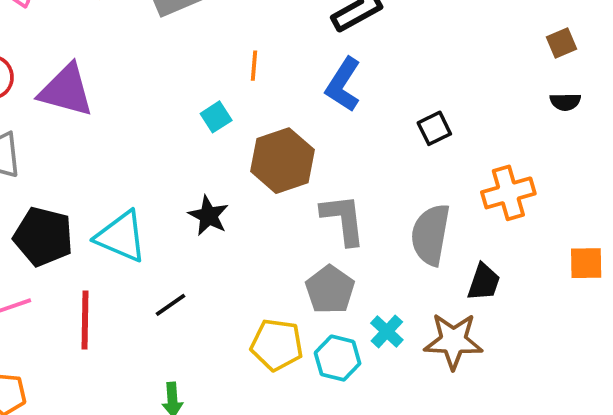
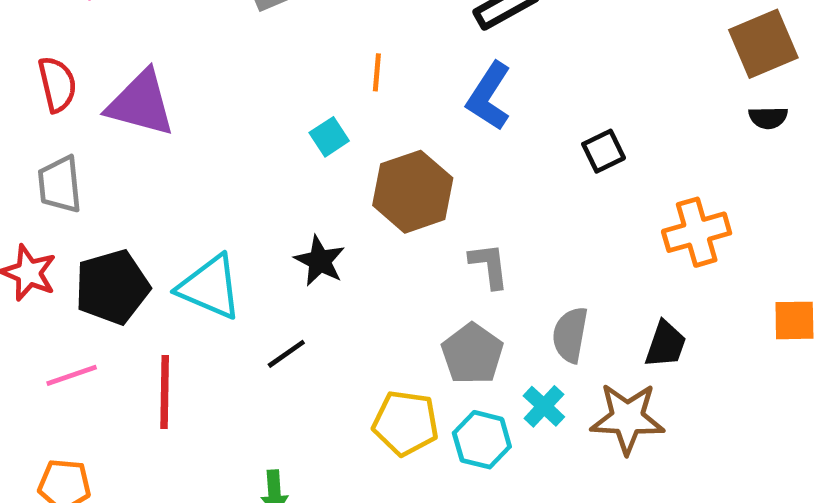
brown square: (562, 43) -> (763, 44), size x1.8
gray L-shape: (343, 219) -> (489, 266), size x0.7
gray semicircle: (431, 235) -> (570, 335), moved, size x0.7
black pentagon: (43, 237) -> (112, 287), turned -30
black line: (170, 305) -> (286, 354), moved

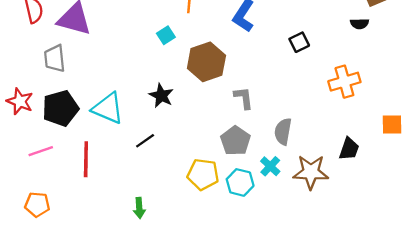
black semicircle: (768, 118) -> (359, 24), moved
gray trapezoid: (60, 184) -> (55, 58), moved
black trapezoid: (666, 344) -> (349, 149), moved

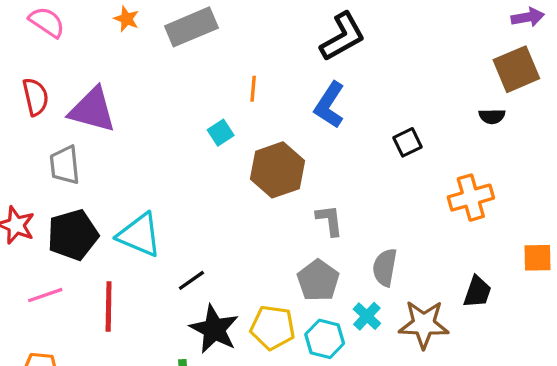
black star: (161, 96) -> (214, 329), moved, size x1.4

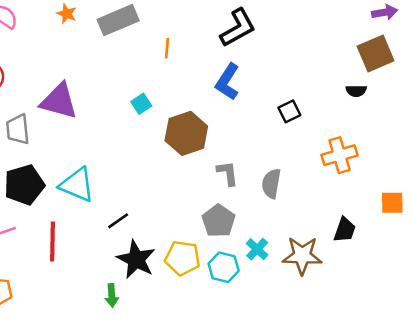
orange line: (253, 89) -> (167, 48), moved
purple triangle: (92, 110) -> (59, 101), moved
gray semicircle: (385, 267) -> (271, 183), moved

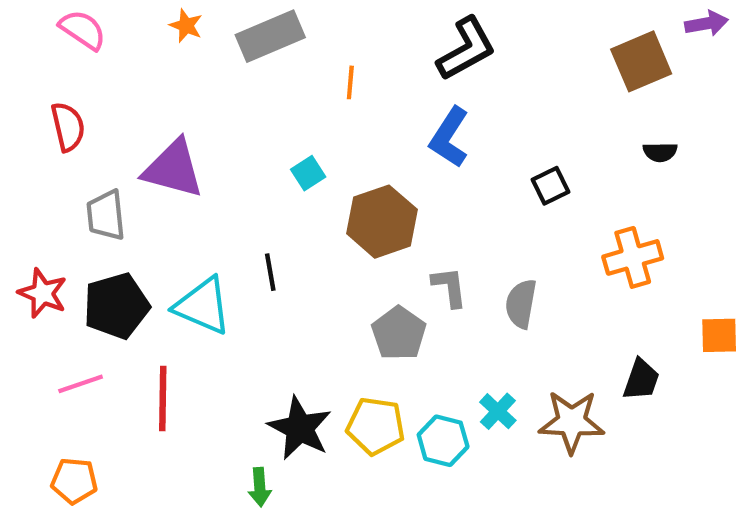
brown square: (376, 54) -> (641, 61), moved
black line: (118, 221) -> (270, 272), moved, turned -65
gray pentagon: (219, 221) -> (399, 333), moved

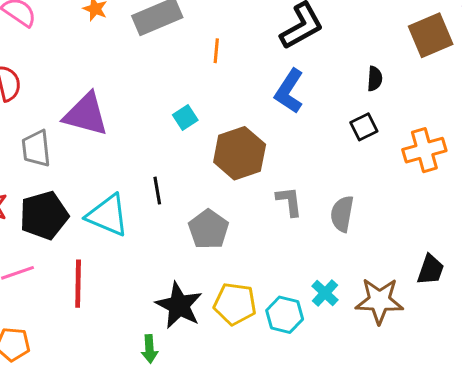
black semicircle: (660, 152) -> (375, 79), moved, turned -85
orange cross: (633, 257) -> (424, 150), moved
gray pentagon: (399, 333) -> (209, 229), moved

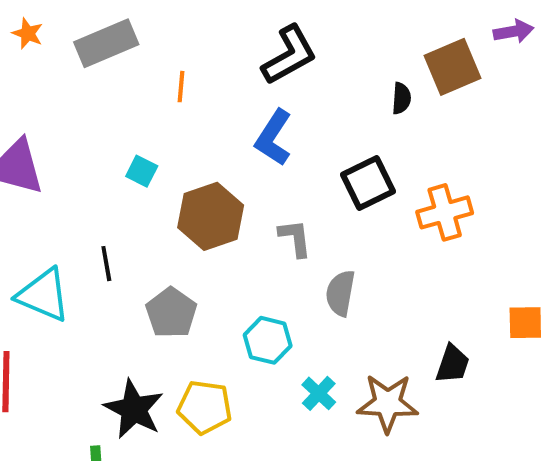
black semicircle: (375, 79) -> (401, 98), moved
cyan square: (185, 118) -> (142, 171), turned -30
black square: (364, 127) -> (368, 183), size x1.5
gray L-shape: (289, 201) -> (295, 238), moved
cyan hexagon: (285, 315) -> (268, 340), moved

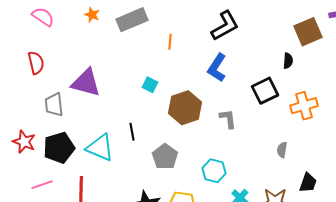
black semicircle: (401, 98) -> (288, 61), moved
gray semicircle: (340, 293) -> (282, 150), moved, size x0.7

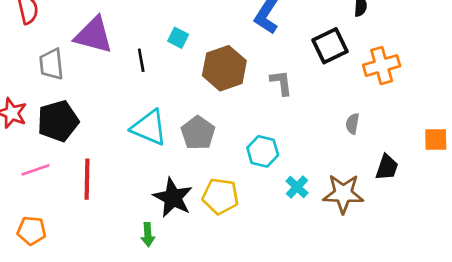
black line: (132, 132) -> (141, 60), moved
cyan triangle: (100, 148) -> (149, 128), moved

